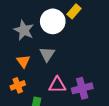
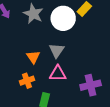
gray star: (24, 30) -> (33, 14), moved
pink triangle: (57, 85) -> (58, 74), moved

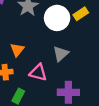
gray triangle: (57, 50) -> (61, 54), moved

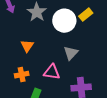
orange triangle: (17, 50) -> (27, 46), moved

